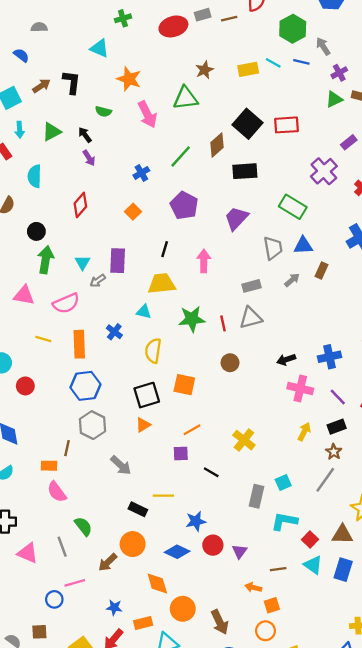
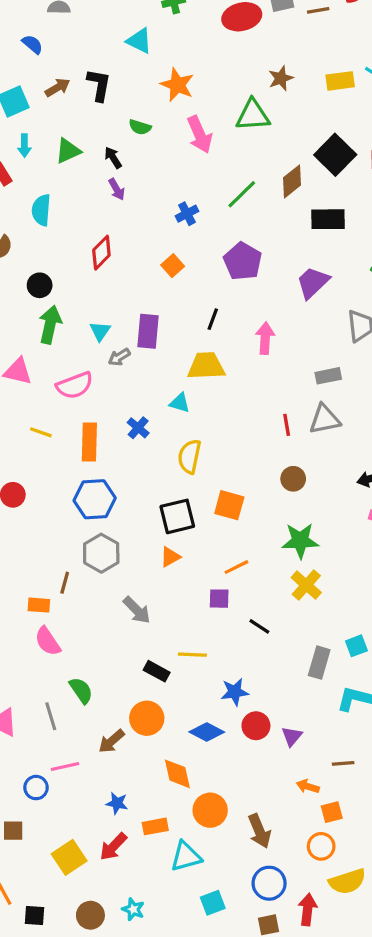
green star: (192, 319) -> (300, 541), moved

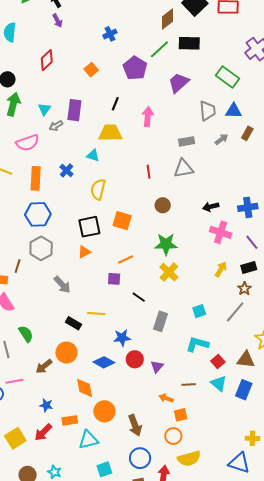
green line: (242, 194) -> (159, 49), moved
blue cross: (187, 214) -> (110, 34), moved
red line: (287, 425) -> (149, 172), moved
gray rectangle: (319, 663) -> (161, 321), moved

